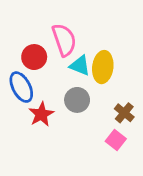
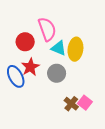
blue ellipse: (21, 87) -> (16, 76), moved
brown cross: (124, 113) -> (71, 104), moved
red star: (41, 114) -> (30, 67), moved

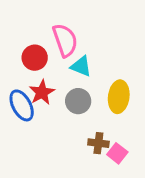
yellow ellipse: (75, 49) -> (119, 97), moved
pink square: (85, 103) -> (117, 153), moved
brown cross: (71, 104) -> (98, 143), turned -32

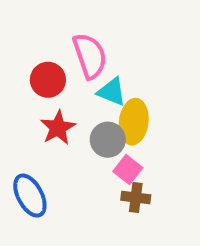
yellow ellipse: (119, 97) -> (134, 122), moved
blue ellipse: (22, 105) -> (30, 196), moved
pink square: (117, 153) -> (128, 170), moved

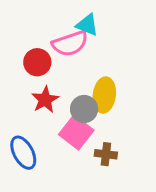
pink semicircle: (90, 56) -> (70, 44), turned 90
cyan triangle: (112, 92) -> (87, 25), moved
pink square: (128, 170) -> (76, 132), moved, size x1.5

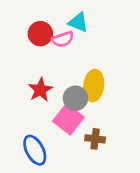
pink semicircle: (70, 44) -> (63, 39), size x0.7
red circle: (37, 62) -> (40, 34), moved
blue ellipse: (23, 153) -> (35, 150), moved

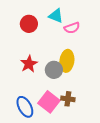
pink semicircle: (63, 39) -> (72, 28), moved
pink square: (68, 119) -> (49, 102), moved

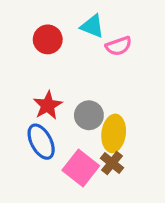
yellow ellipse: (67, 61) -> (114, 133), moved
brown cross: (68, 99) -> (112, 163), turned 32
blue ellipse: (25, 107) -> (41, 142), moved

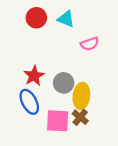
red circle: (48, 39) -> (36, 18), moved
pink semicircle: (119, 46) -> (90, 44), moved
pink square: (81, 168) -> (58, 121), turned -35

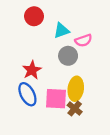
cyan triangle: (66, 19) -> (61, 31), moved, turned -42
gray circle: (64, 83) -> (68, 56), moved
pink square: (58, 121) -> (56, 99), moved

